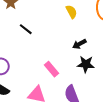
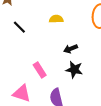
yellow semicircle: (71, 12) -> (56, 19), moved, turned -72

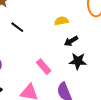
yellow semicircle: (56, 19) -> (61, 21), moved

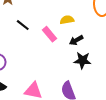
pink rectangle: (44, 67) -> (49, 34), moved

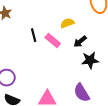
black line: (23, 25) -> (34, 35), moved, turned 48

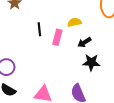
pink rectangle: (53, 40) -> (57, 37), turned 56

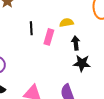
black arrow: (84, 42) -> (76, 43), turned 112

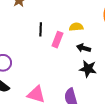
black arrow: (76, 43) -> (84, 48), turned -72

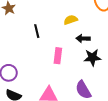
pink rectangle: (57, 40) -> (58, 56), moved

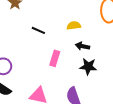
black line: (37, 31) -> (38, 30), turned -64

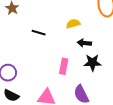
pink rectangle: (55, 58) -> (64, 66), moved

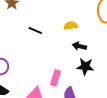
pink rectangle: (64, 66) -> (56, 78), moved

